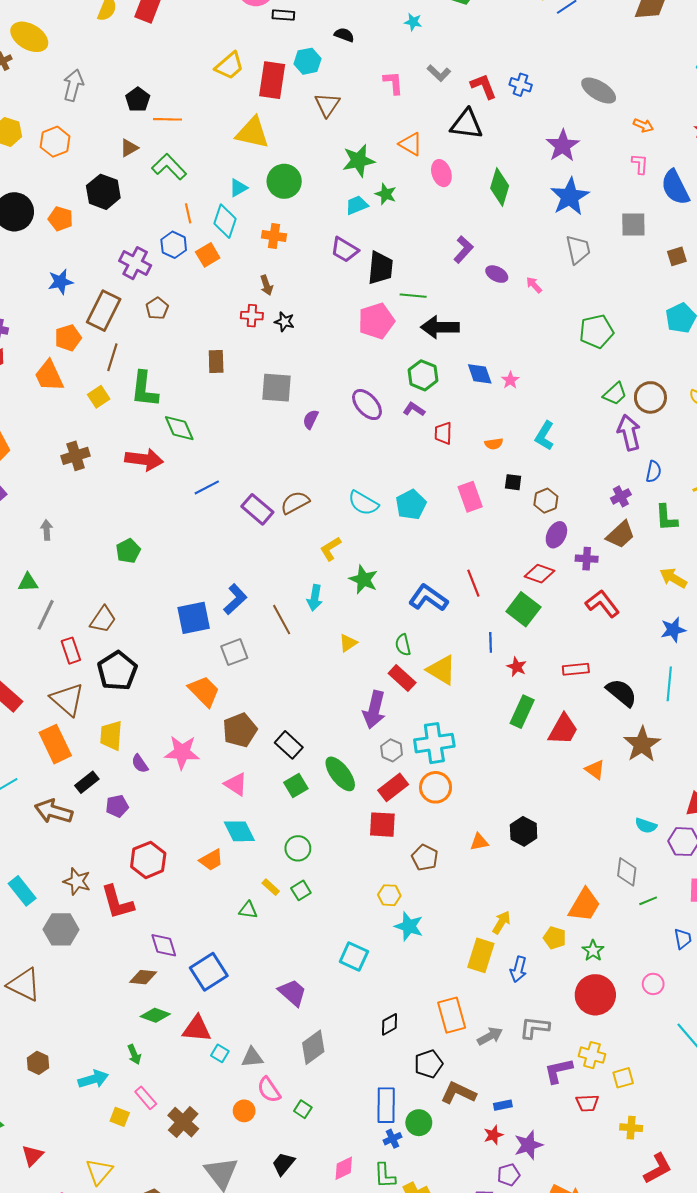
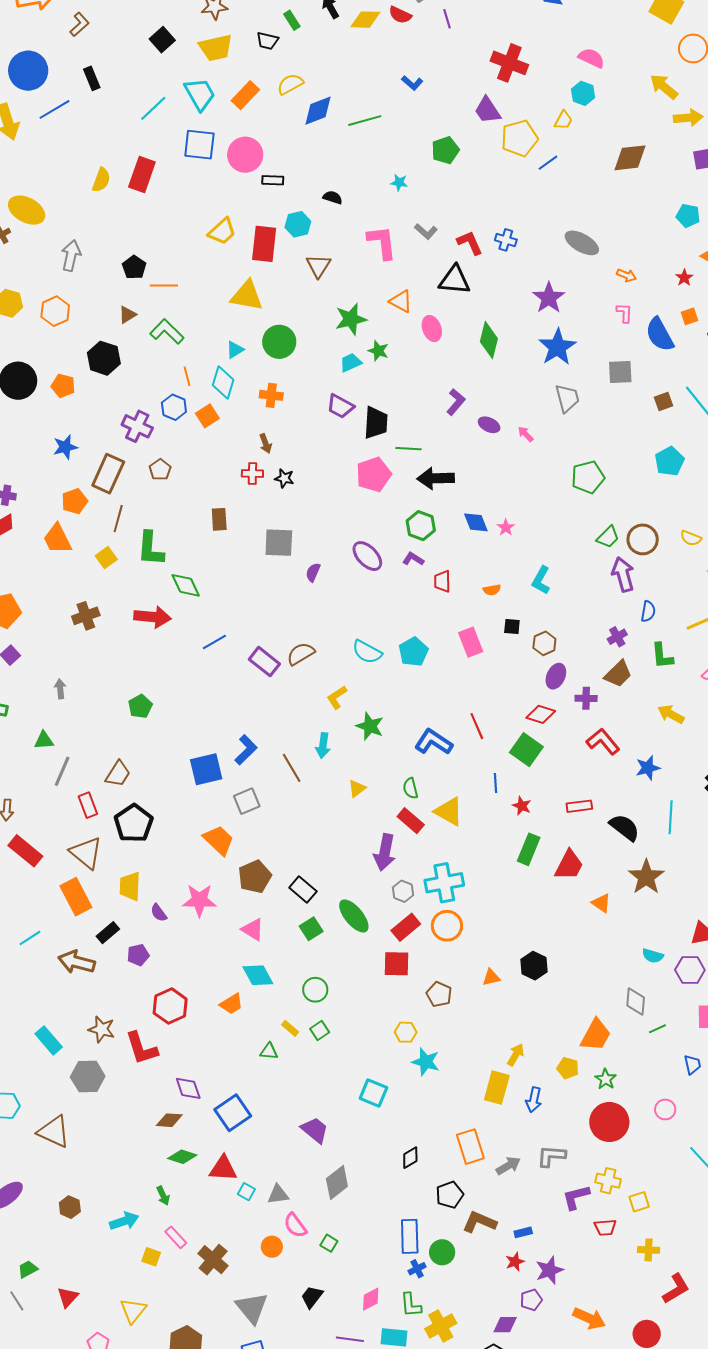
pink L-shape: (393, 83) -> (382, 242), size x1.5
blue star: (673, 630) -> (648, 768), moved

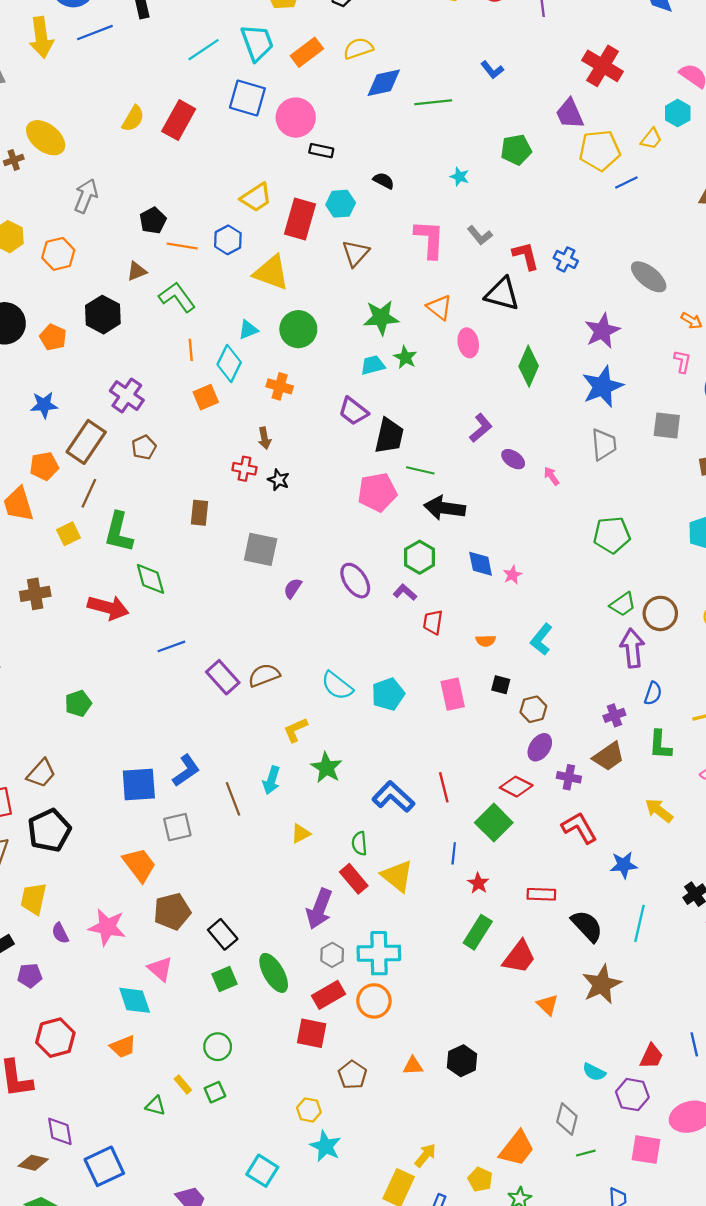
blue hexagon: (174, 407) -> (228, 240), moved
cyan diamond: (258, 975) -> (135, 1000), moved

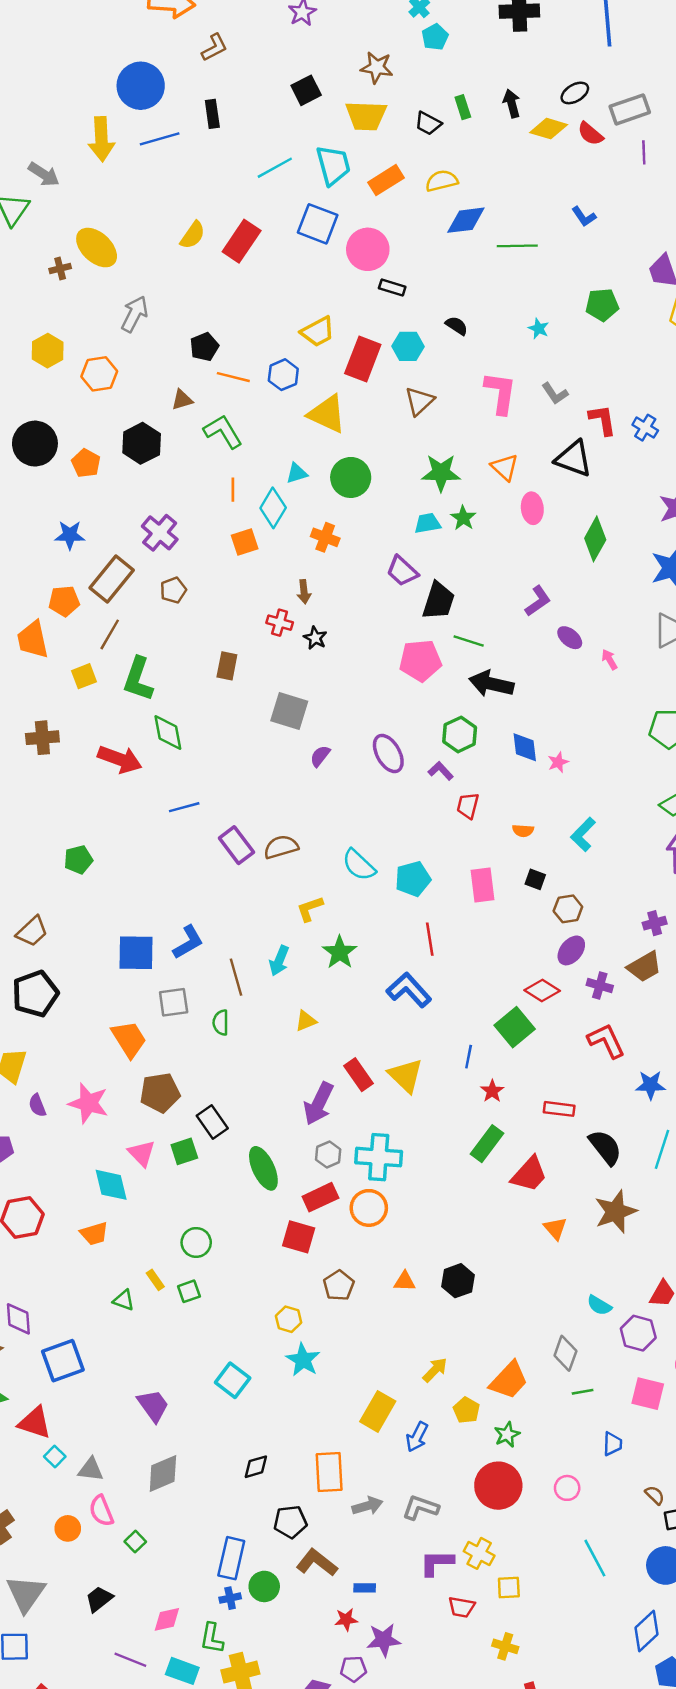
red line: (444, 787) -> (430, 939), moved
green semicircle: (359, 843) -> (221, 1023), moved
green square: (224, 979) -> (184, 1151), moved
yellow arrow: (425, 1155) -> (435, 1370), moved

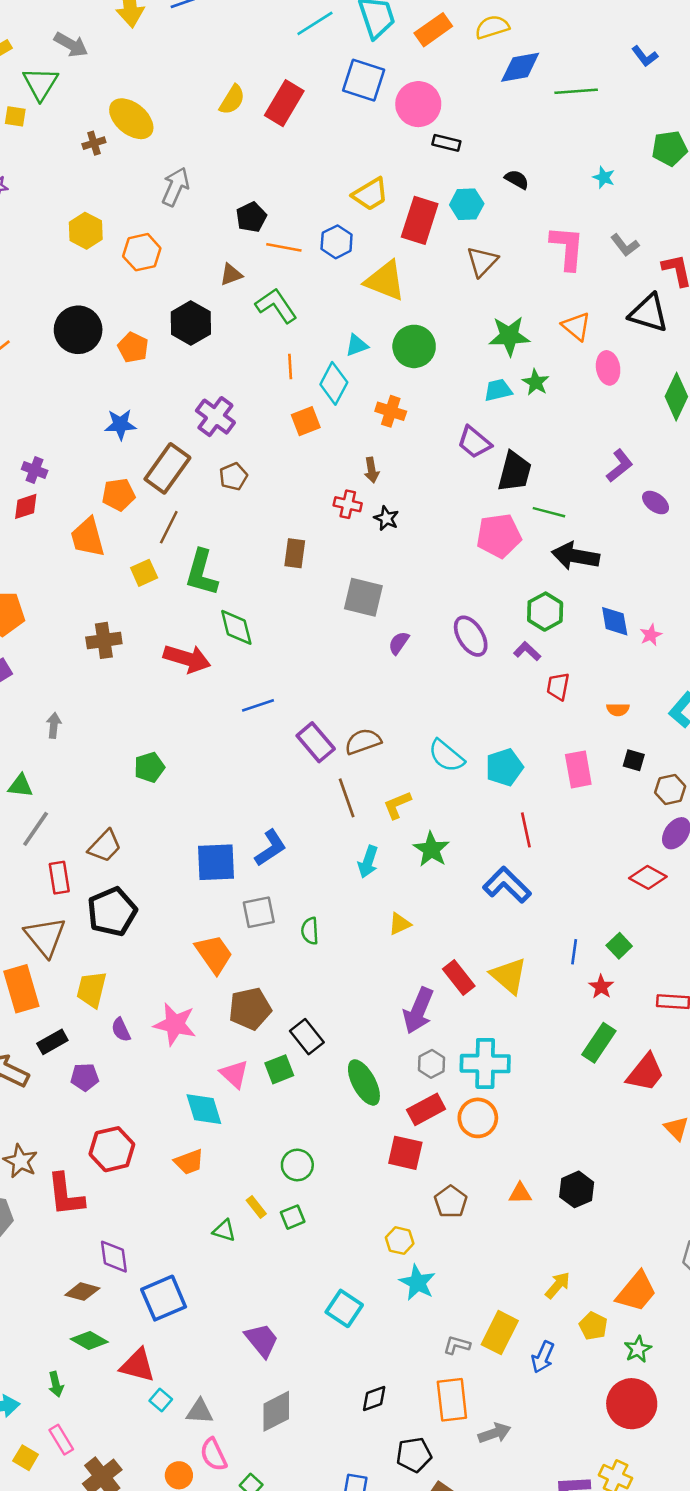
brown line: (236, 977) -> (347, 798), moved
green square: (515, 1027) -> (619, 946), moved, size x0.6
gray L-shape: (421, 1508) -> (457, 1345), moved, size x0.7

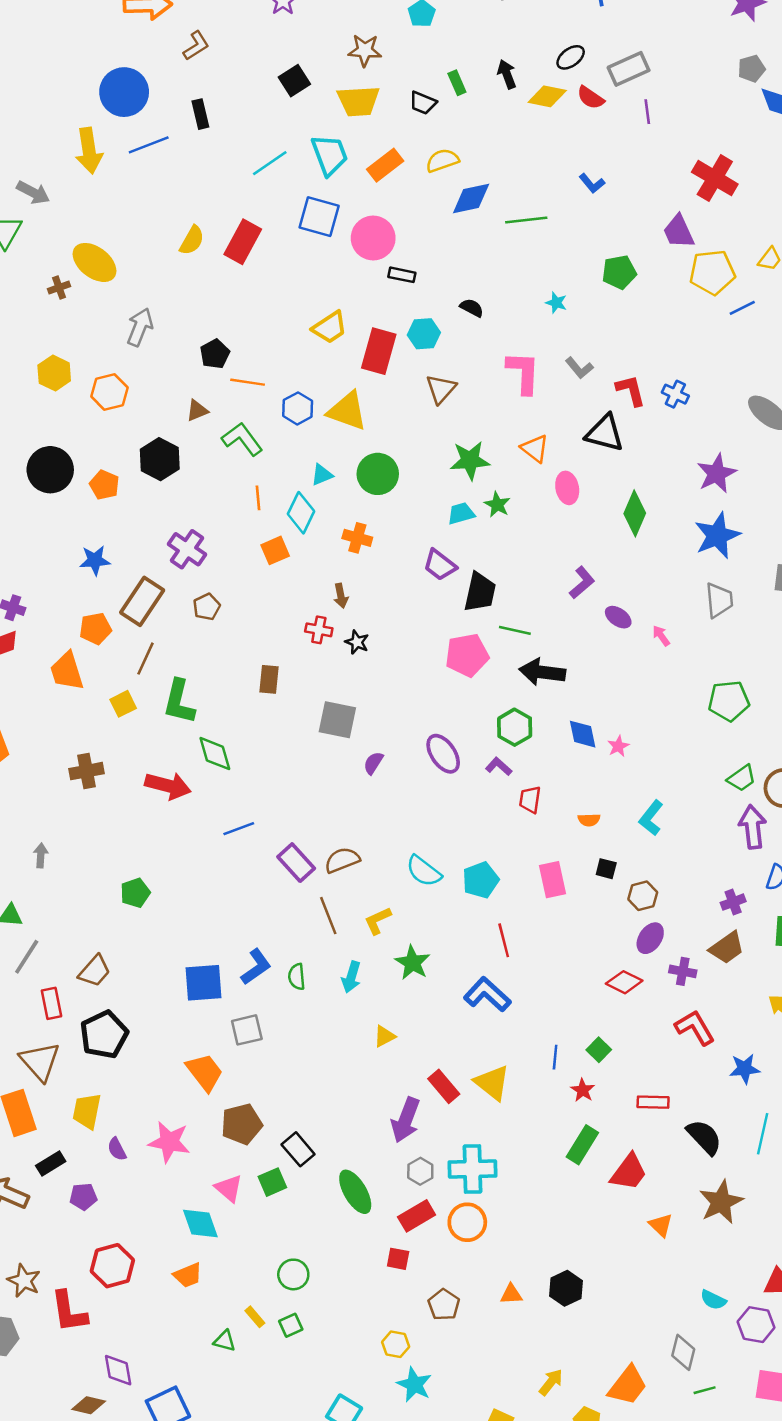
blue hexagon: (337, 242) -> (298, 408), moved
green semicircle: (310, 931) -> (297, 977), moved
red square: (405, 1153) -> (398, 1259), size x0.7

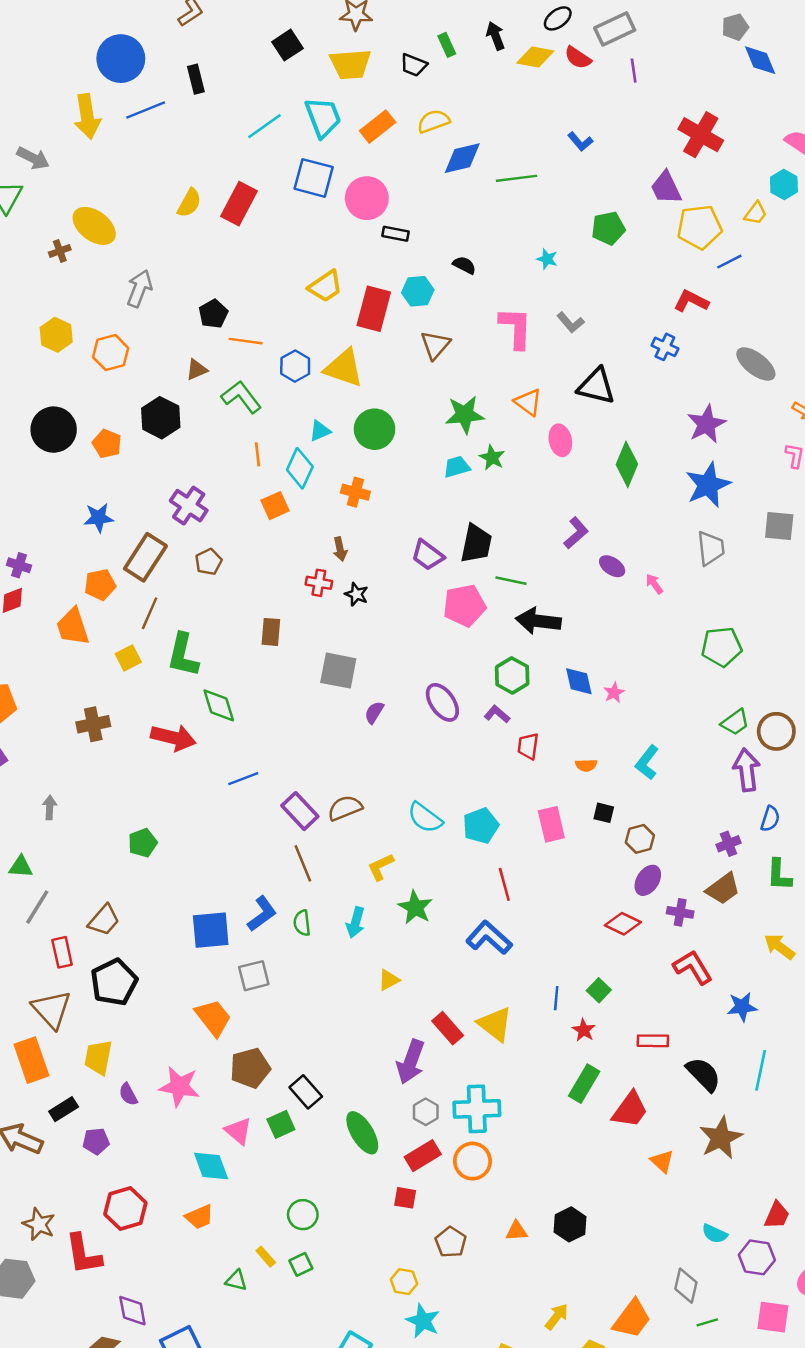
red L-shape: (631, 390) -> (691, 301), moved, turned -48
purple trapezoid: (440, 565) -> (427, 555), moved
brown line: (328, 916) -> (303, 863), moved

